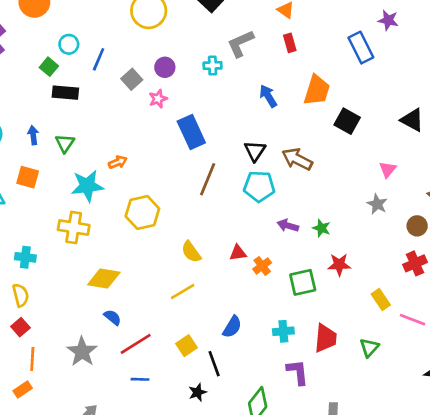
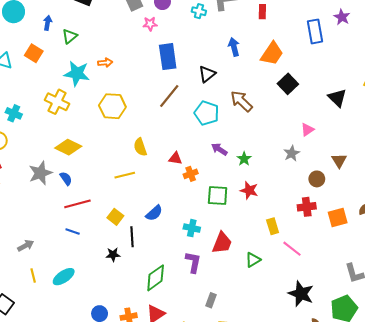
black triangle: (255, 151) -> (207, 74), moved
yellow square: (187, 346) -> (115, 217), turned -35
gray star: (82, 352) -> (40, 173), moved

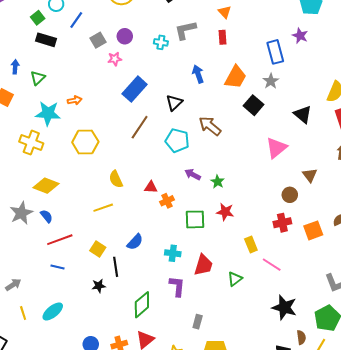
blue rectangle: (168, 57) -> (135, 89), turned 55
pink triangle: (307, 130) -> (276, 148), size x1.6
gray star: (292, 153) -> (271, 81), moved

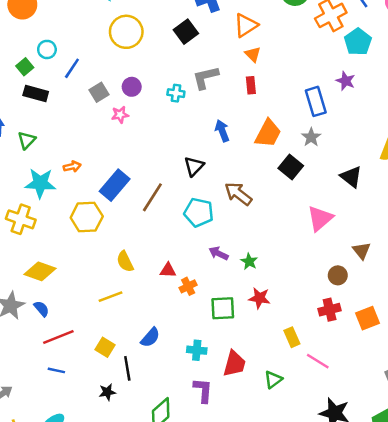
blue rectangle: (135, 89) -> (115, 185), moved

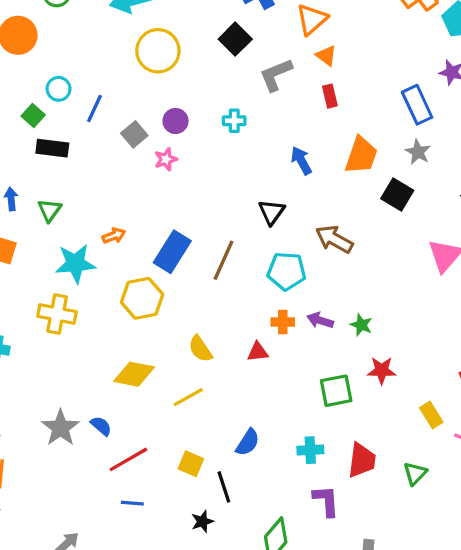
gray L-shape: (205, 78) -> (276, 75), moved
yellow diamond: (40, 271) -> (134, 374), moved
orange cross: (188, 286) -> (283, 322), moved, turned 35

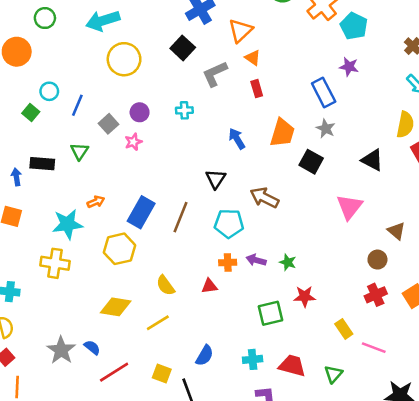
black rectangle: (52, 148) -> (42, 164), moved
green triangle: (50, 210) -> (79, 151), moved
red trapezoid: (362, 460) -> (292, 366), turned -80

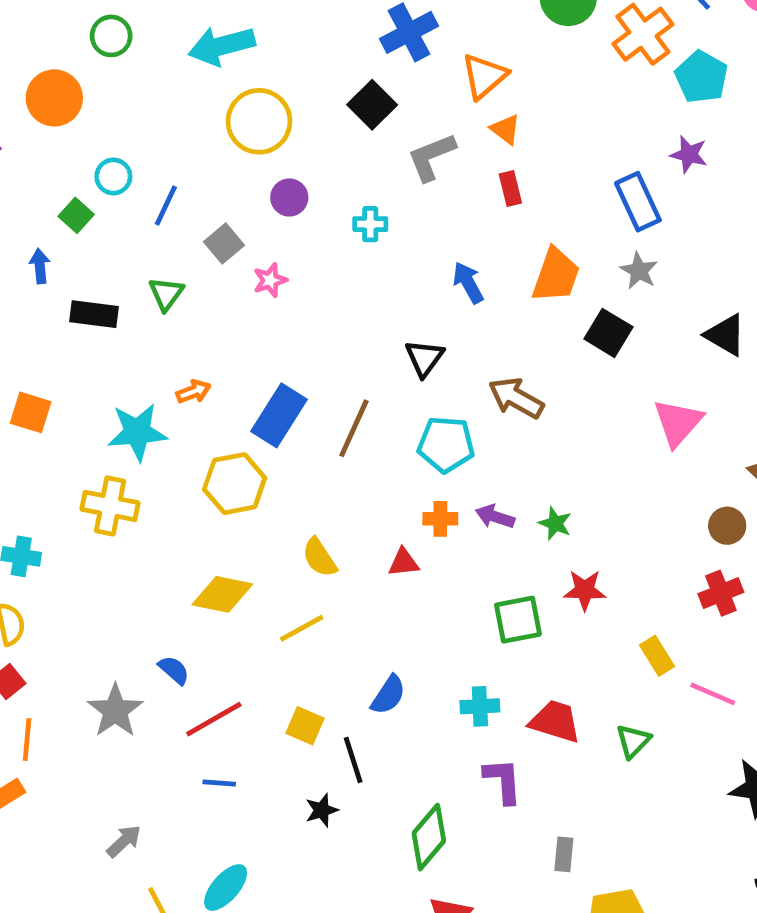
purple circle: (140, 112) -> (289, 197), moved
blue arrow: (16, 177) -> (40, 266), moved
gray star: (61, 350) -> (115, 711), moved

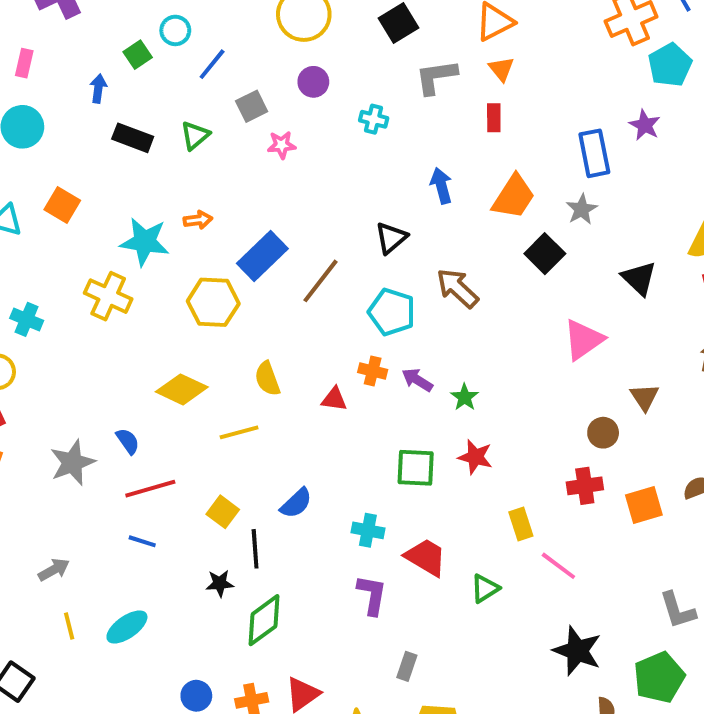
green diamond: (429, 837) -> (264, 620), moved

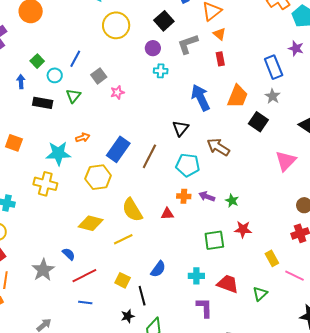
cyan circle: (175, 30) -> (55, 75), moved
purple circle: (313, 82) -> (153, 48), moved
blue arrow: (441, 186) -> (201, 98), size x1.5
yellow semicircle: (267, 379) -> (132, 210), size x1.4

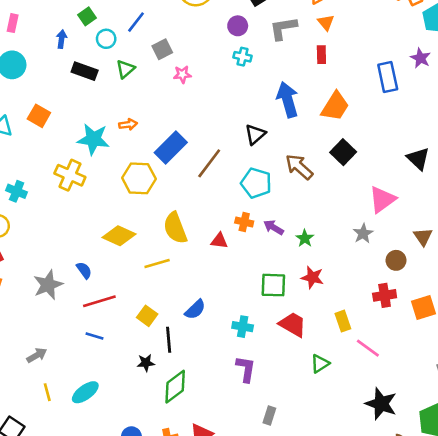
gray star: (273, 96) -> (363, 233), moved
black square: (258, 122) -> (343, 152), moved
red trapezoid: (228, 284) -> (293, 324), moved

